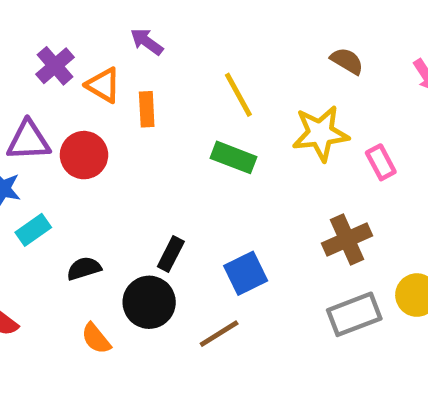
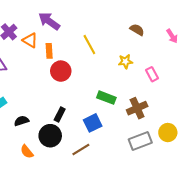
purple arrow: (147, 42) -> (49, 21), size x1.5
yellow star: (320, 133) -> (125, 61), size x0.6
red circle: (84, 155) -> (61, 71), moved
green rectangle: (234, 157) -> (106, 98), moved

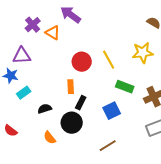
yellow line: (89, 45) -> (109, 60), moved
orange rectangle: (49, 51) -> (71, 87), moved
yellow star: (125, 61) -> (143, 53), size x1.5
brown line: (81, 149) -> (108, 146), moved

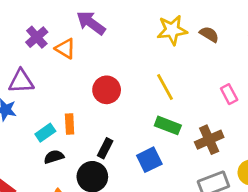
yellow star: (143, 53) -> (172, 30), moved
yellow line: (109, 60) -> (165, 87), moved
orange rectangle: (71, 87) -> (70, 124), moved
cyan rectangle: (24, 93) -> (45, 133), moved

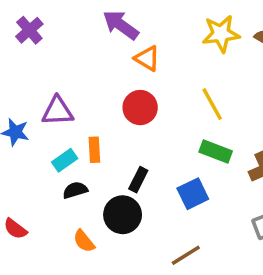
purple cross: (37, 37) -> (29, 30), moved
orange triangle: (65, 49) -> (147, 58), moved
purple triangle: (21, 81) -> (58, 111), moved

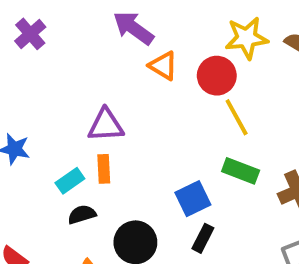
red circle: (140, 108) -> (217, 76), moved
purple triangle: (58, 111) -> (106, 125), moved
black rectangle: (138, 180) -> (203, 238), moved
blue square: (193, 194) -> (193, 199), moved

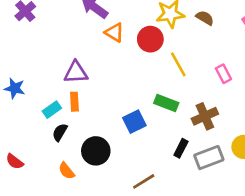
yellow line: (237, 117) -> (178, 64), moved
black semicircle: (82, 215) -> (60, 132), turned -42
black rectangle: (203, 238) -> (181, 148), moved

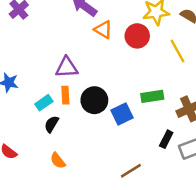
yellow line: (178, 64) -> (177, 51), moved
green rectangle: (166, 103) -> (152, 96), turned -30
black circle: (96, 151) -> (94, 100), moved

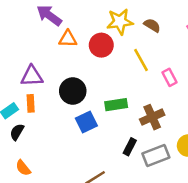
orange triangle: (103, 30) -> (68, 39), turned -30
black circle: (94, 100) -> (73, 91), moved

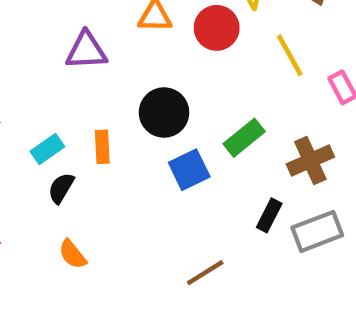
purple triangle: (32, 76) -> (86, 51), moved
orange rectangle: (31, 103) -> (102, 147), moved
green rectangle: (116, 105) -> (244, 138), turned -30

